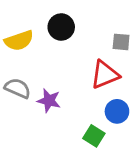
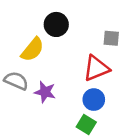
yellow semicircle: (19, 41) -> (32, 49), moved, turned -32
blue circle: (117, 111) -> (94, 100), moved

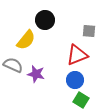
green square: (86, 125) -> (81, 100), moved

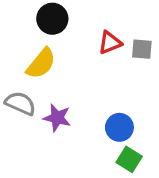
black circle: (45, 20) -> (52, 19), moved
red triangle: (77, 55) -> (110, 43), moved, size x0.7

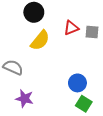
yellow semicircle: (41, 63) -> (40, 40), moved
purple star: (57, 118) -> (24, 99), moved

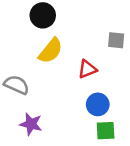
red triangle: (71, 28) -> (87, 69), moved
green square: (84, 104) -> (106, 131), turned -35

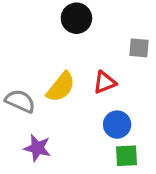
black circle: (43, 15) -> (76, 18), moved
yellow semicircle: (51, 51) -> (61, 87), moved

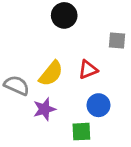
purple star: (37, 148) -> (44, 109), moved, turned -30
green square: (126, 156) -> (81, 132), moved

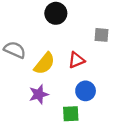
gray semicircle: (17, 85) -> (15, 50), moved

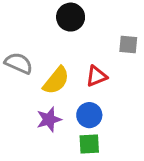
blue circle: (86, 91) -> (89, 115), moved

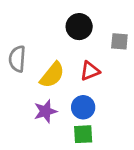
black circle: (71, 17) -> (79, 27), moved
gray semicircle: (19, 63) -> (17, 59), turned -110

